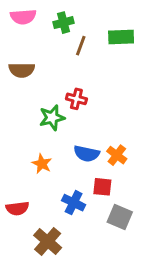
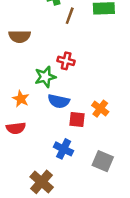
blue semicircle: (87, 154) -> (59, 101), moved
orange star: (42, 164) -> (21, 99), moved
red square: (102, 187) -> (77, 120), moved
red semicircle: (17, 208) -> (16, 128), moved

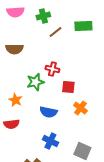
brown line: (70, 16) -> (55, 32), turned 32
blue semicircle: (59, 101) -> (48, 112), moved
red square: (77, 120) -> (68, 87), moved

